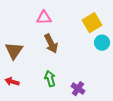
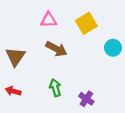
yellow square: (92, 23) -> (86, 23), moved
brown arrow: (51, 44) -> (56, 49), turned -36

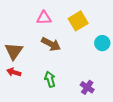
red arrow: (13, 91) -> (14, 72), moved
purple cross: (86, 99) -> (87, 87), moved

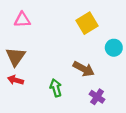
pink triangle: (44, 18) -> (22, 20), moved
brown arrow: (51, 44) -> (84, 69), moved

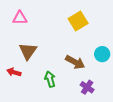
cyan circle: (114, 48) -> (102, 54), moved
brown triangle: (16, 57) -> (28, 51), moved

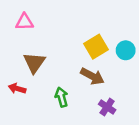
yellow square: (78, 21) -> (96, 47), moved
cyan circle: (102, 54) -> (126, 50), moved

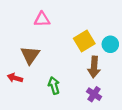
pink triangle: (24, 22) -> (42, 19), moved
brown arrow: (92, 76) -> (94, 67), moved, turned 66

